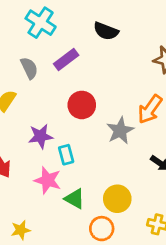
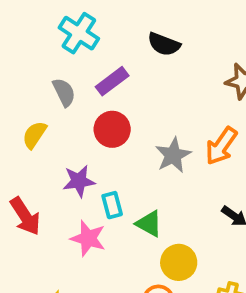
red circle: (82, 105) -> (112, 129), moved
gray star: (120, 131) -> (173, 155), moved
green triangle: (75, 199) -> (149, 224), moved

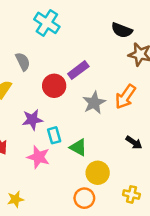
cyan cross: (79, 33) -> (47, 23), moved
black semicircle: (164, 44) -> (122, 30), moved
purple rectangle: (112, 81) -> (78, 70), moved

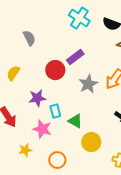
cyan cross: (47, 23) -> (79, 18), moved
gray semicircle: (23, 62) -> (29, 38), moved
orange circle: (84, 198) -> (57, 160), moved
yellow star: (15, 199) -> (25, 150), moved

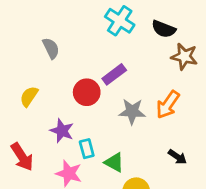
gray star: (88, 84) -> (132, 111), turned 30
purple star: (37, 98) -> (62, 131), turned 30

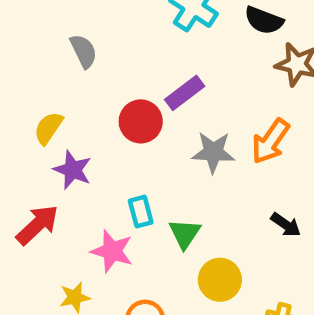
purple star: (62, 131) -> (73, 170), moved
red arrow: (22, 157) -> (37, 225), turned -100
green triangle: (114, 162) -> (185, 234), turned 35

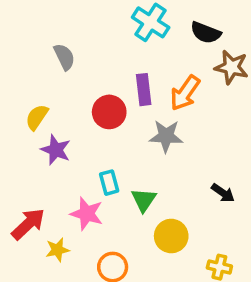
purple rectangle: (185, 93) -> (144, 90), turned -60
orange arrow: (270, 141) -> (185, 93), moved
red arrow: (37, 225) -> (28, 224), moved

